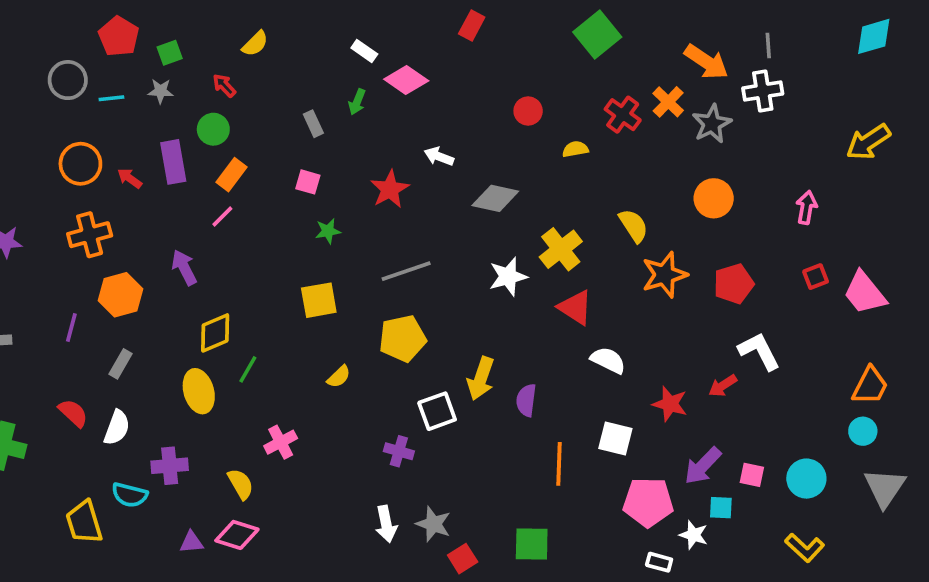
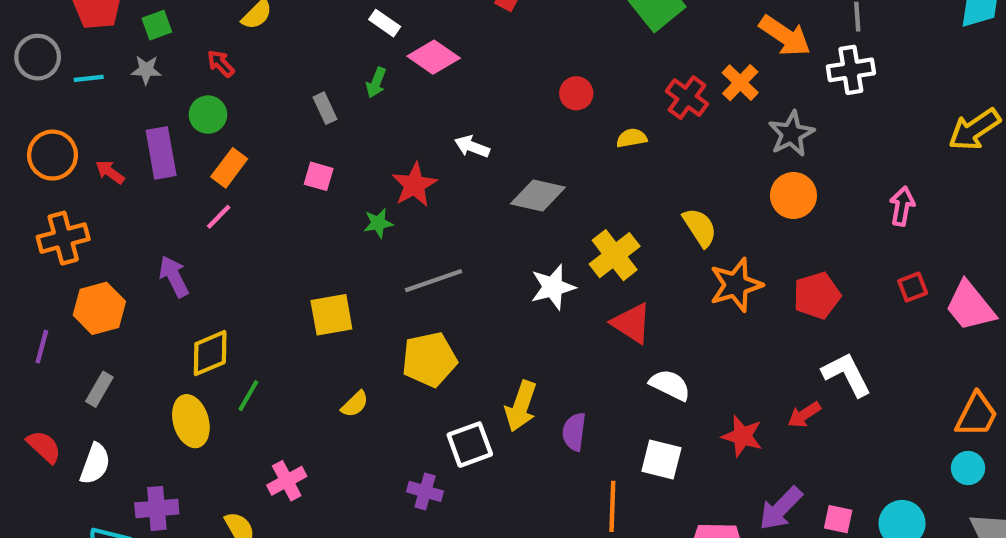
gray star: (712, 124) -> (791, 134), moved
green star: (328, 231) -> (378, 223), moved
white square: (615, 438) -> (661, 459), moved

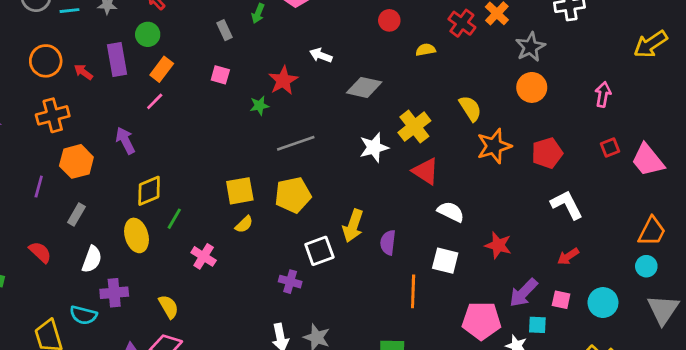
yellow square: (331, 315) -> (240, 191), moved
red arrow: (804, 415) -> (568, 256), moved
white semicircle: (95, 464) -> (92, 259), moved
pink cross: (287, 481) -> (204, 256), moved, turned -30

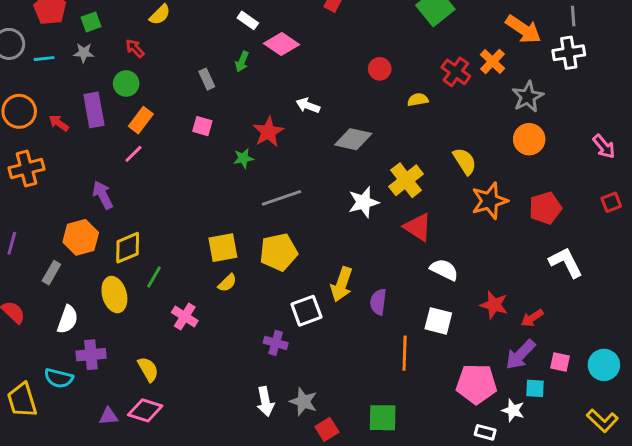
pink arrow: (603, 94) -> (604, 147), turned 130
orange hexagon: (76, 161) -> (81, 237), moved
red arrow: (568, 256) -> (532, 318), moved

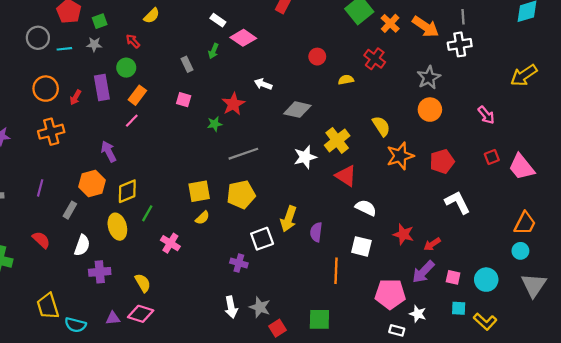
orange cross: (493, 62) -> (390, 23), moved
red arrow: (59, 123) -> (75, 97), turned -96
cyan semicircle: (59, 378) -> (75, 325), moved
cyan square: (535, 388) -> (459, 308), moved

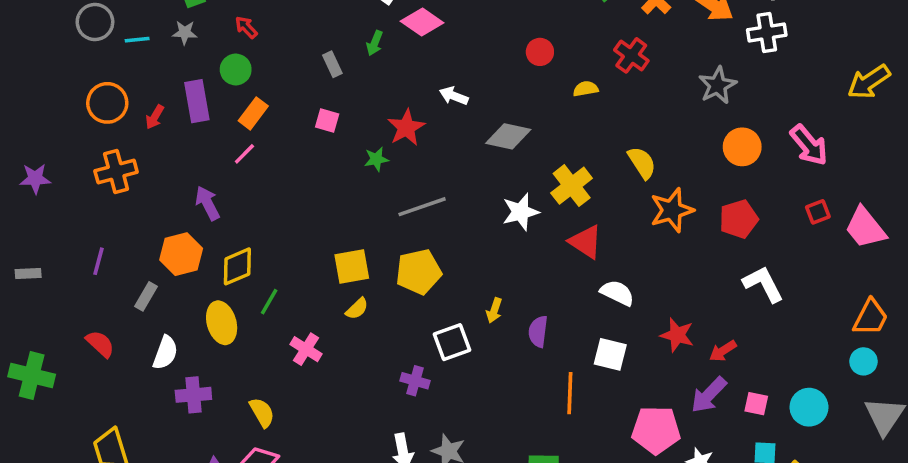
orange circle: (430, 110) -> (742, 147), moved
pink arrow: (486, 115) -> (809, 145), size x1.4
yellow arrow: (289, 219) -> (494, 310), size x0.6

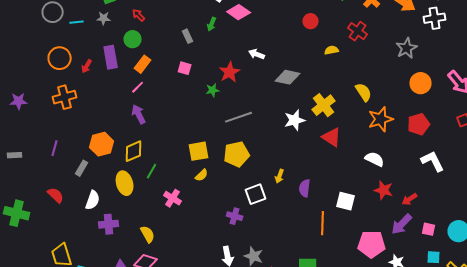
red circle: (540, 52) -> (311, 21), moved
purple arrow: (208, 203) -> (139, 114), moved
white semicircle: (617, 293) -> (375, 159), moved

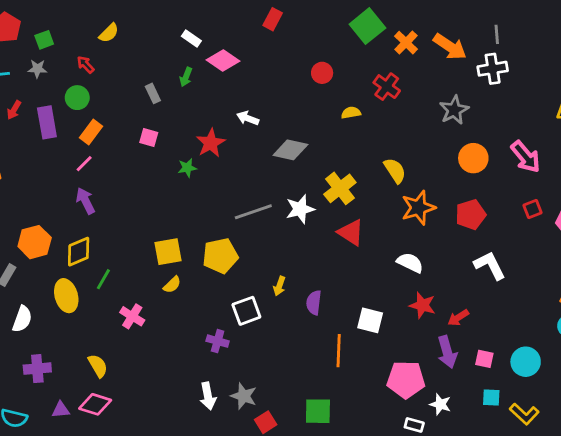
red arrow: (87, 66) -> (14, 110), moved
gray line: (239, 117) -> (253, 212), moved
purple cross: (109, 224) -> (37, 369), moved
purple arrow: (402, 224) -> (447, 352), turned -60

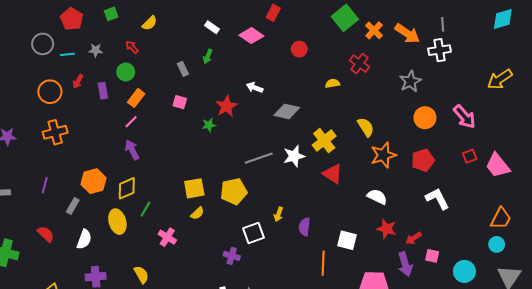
green square: (44, 40) -> (111, 14), moved
pink diamond: (223, 60) -> (251, 36), moved
red circle: (322, 73) -> (299, 49), moved
purple rectangle: (47, 122) -> (103, 91), size x0.7
pink square: (484, 359) -> (432, 256), moved

